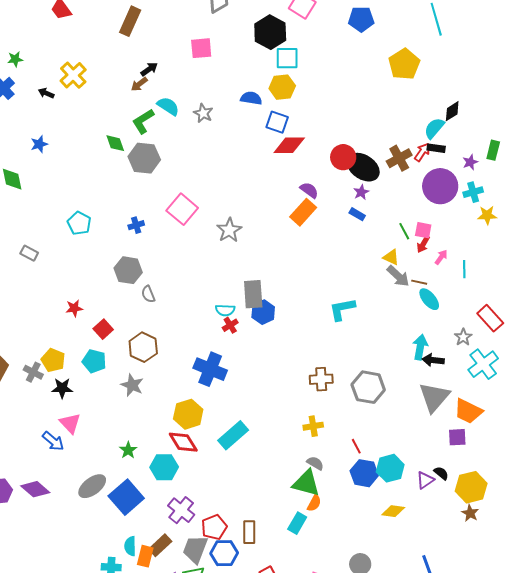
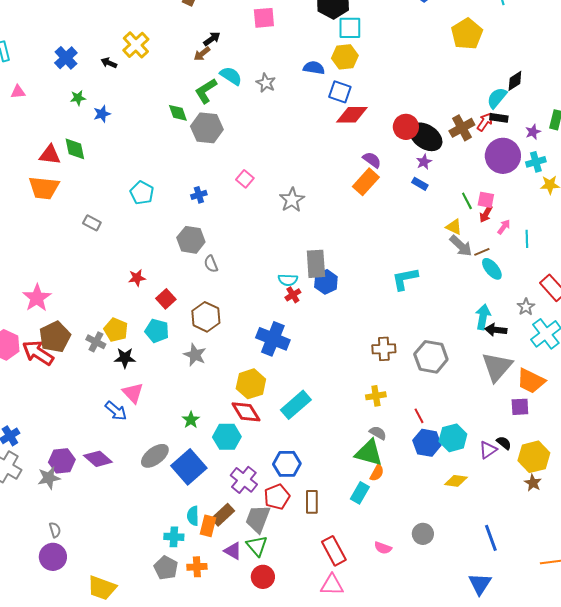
green star: (15, 59) -> (78, 98), moved
pink square: (182, 209) -> (245, 179), size x0.6
brown line: (419, 282) -> (482, 252), turned -35
blue hexagon: (224, 553) -> (287, 464), moved

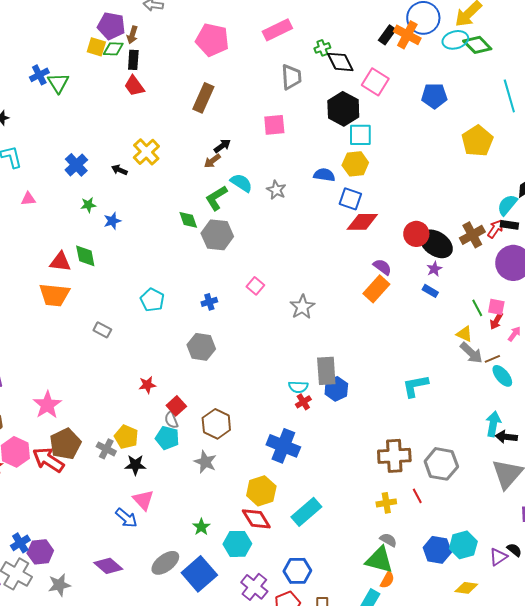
gray semicircle: (211, 264) -> (171, 420), moved
brown cross: (384, 349) -> (394, 456), size x1.4
red line: (419, 416) -> (417, 496), moved
purple hexagon: (62, 461) -> (40, 552), moved

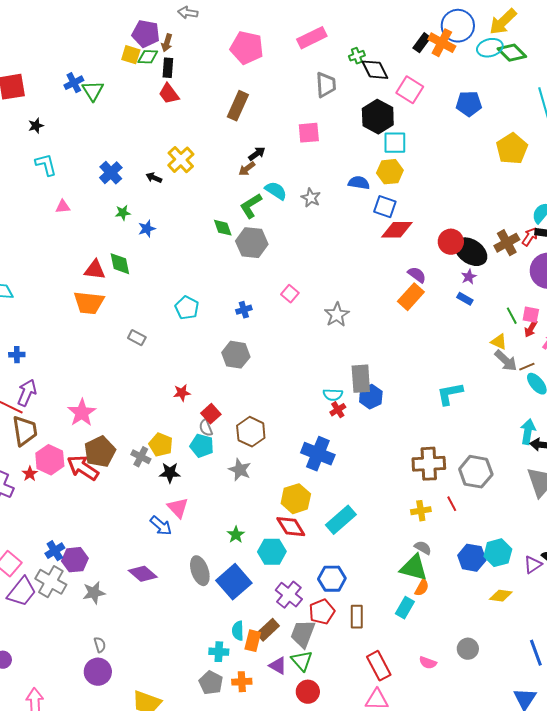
gray ellipse: (165, 563) -> (200, 571), turned -72

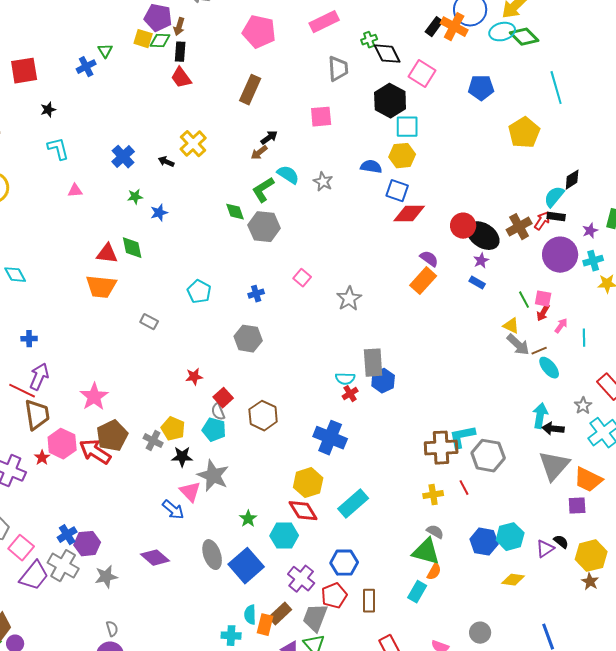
green triangle: (93, 91) -> (105, 51), moved, size x0.7
cyan L-shape: (450, 394) -> (462, 437), moved
gray star: (240, 470) -> (213, 476), moved, size x1.4

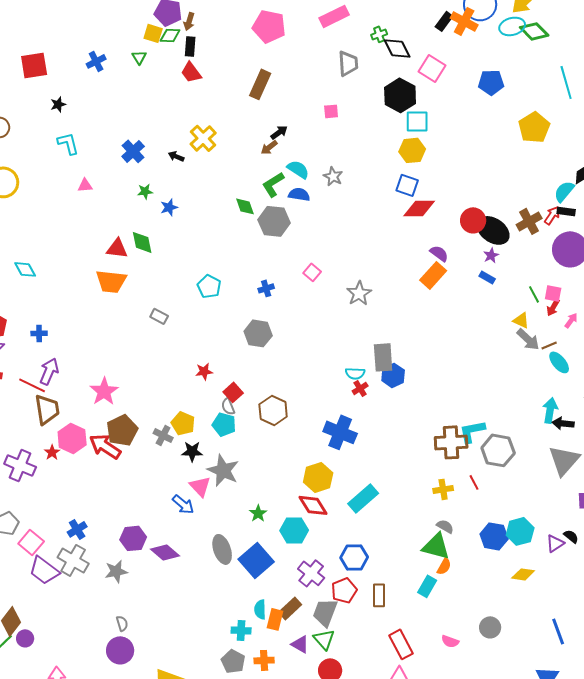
green triangle: (105, 51) -> (139, 57), moved
pink square: (321, 117) -> (331, 111), size x0.7
blue semicircle: (371, 167) -> (299, 194), moved
purple hexagon: (87, 544) -> (133, 538), moved
purple trapezoid: (34, 576) -> (44, 570), turned 88

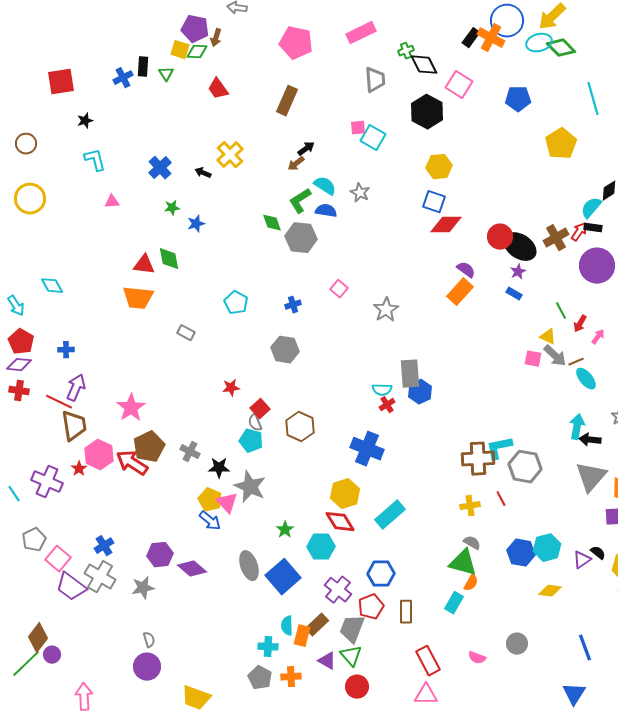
black rectangle: (190, 46) -> (143, 67), moved
cyan square: (417, 121) -> (373, 138), moved, turned 30
pink square: (553, 293) -> (533, 359), moved
yellow pentagon: (183, 423) -> (210, 500), moved

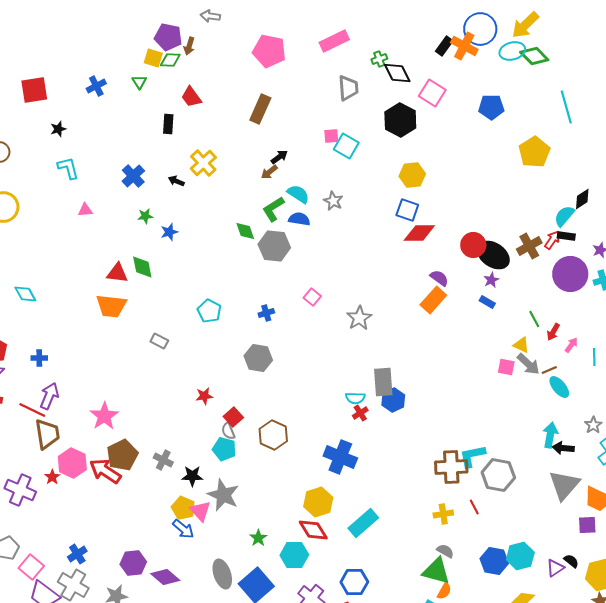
black rectangle: (143, 67) -> (168, 124), moved

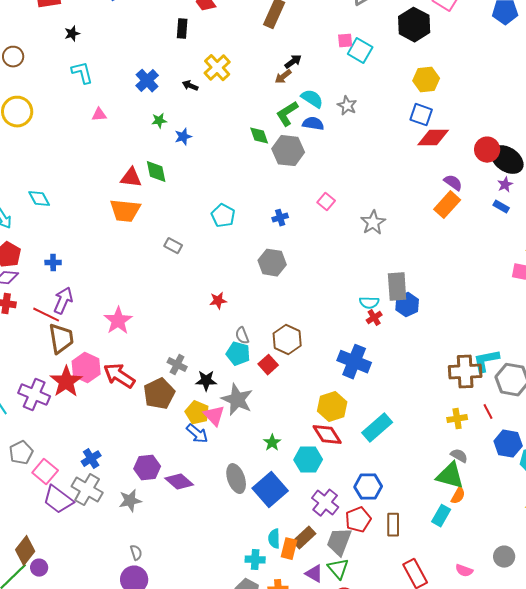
red square: (233, 417) -> (268, 365), moved
brown pentagon: (122, 455) -> (159, 394), moved
red star: (52, 477) -> (66, 382), size x2.0
blue hexagon: (494, 561) -> (508, 444), moved

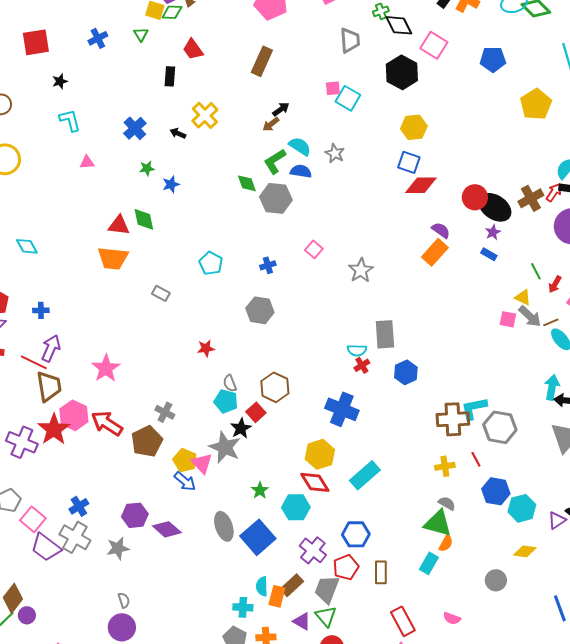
blue hexagon: (407, 305) -> (406, 372), moved
black star: (206, 381) -> (241, 428), moved, turned -30
gray circle: (504, 557) -> (496, 580), moved

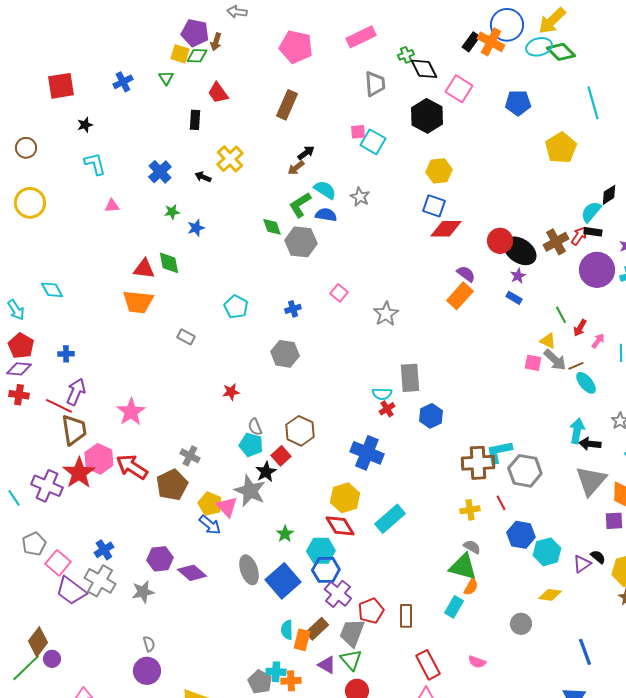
blue hexagon: (356, 534) -> (326, 570), moved
cyan cross: (243, 607) -> (276, 672), moved

